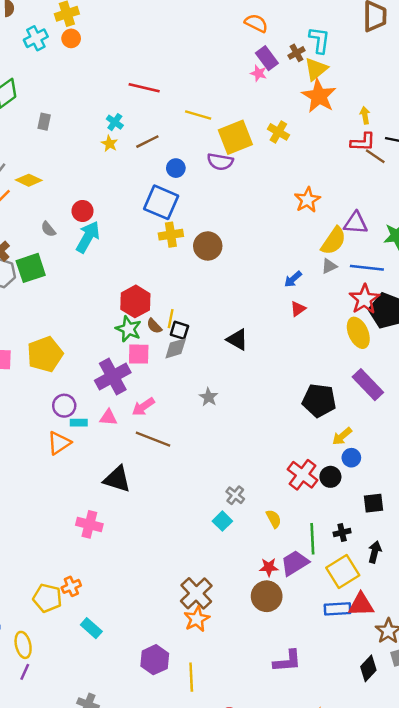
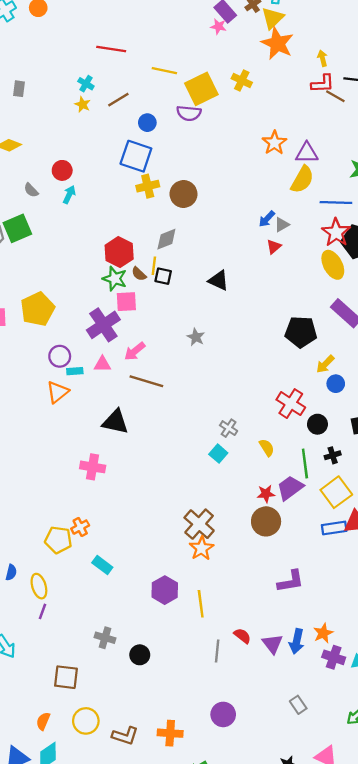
purple triangle: (356, 223) -> (307, 153), moved
cyan arrow: (88, 237) -> (69, 195), size x0.6
gray triangle: (329, 266) -> (282, 225), moved
gray diamond: (176, 348) -> (166, 239), moved
black circle: (330, 477) -> (317, 424), moved

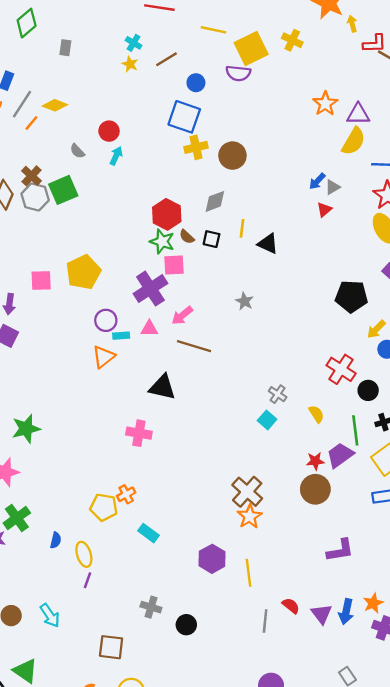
yellow arrow: (322, 58) -> (352, 24), moved
yellow line: (154, 266) -> (242, 228), moved

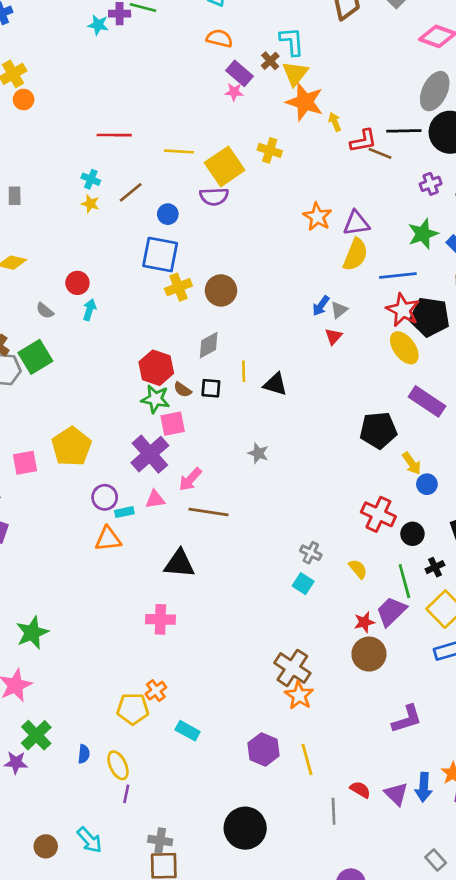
yellow arrow: (376, 329) -> (412, 463), turned -72
orange triangle: (104, 357) -> (108, 539), turned 40
gray cross: (151, 607) -> (160, 841), moved
black circle: (186, 625) -> (245, 828), size x1.8

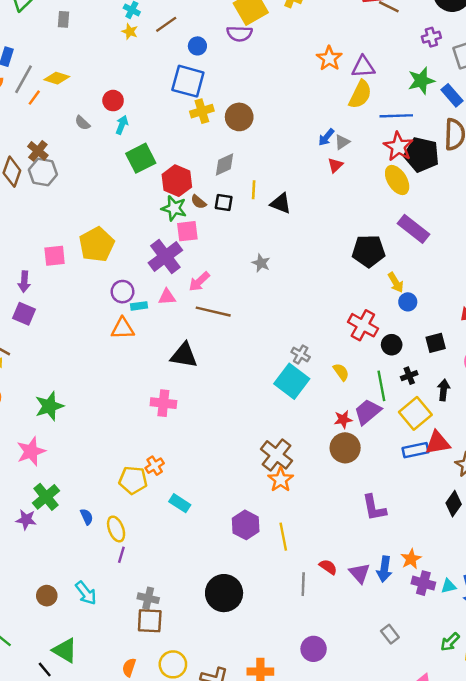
green square: (35, 357) -> (141, 158), moved
cyan square: (303, 584) -> (292, 381), size x1.8
purple L-shape: (407, 719) -> (374, 508), turned 92
blue semicircle: (84, 754) -> (87, 517), turned -35

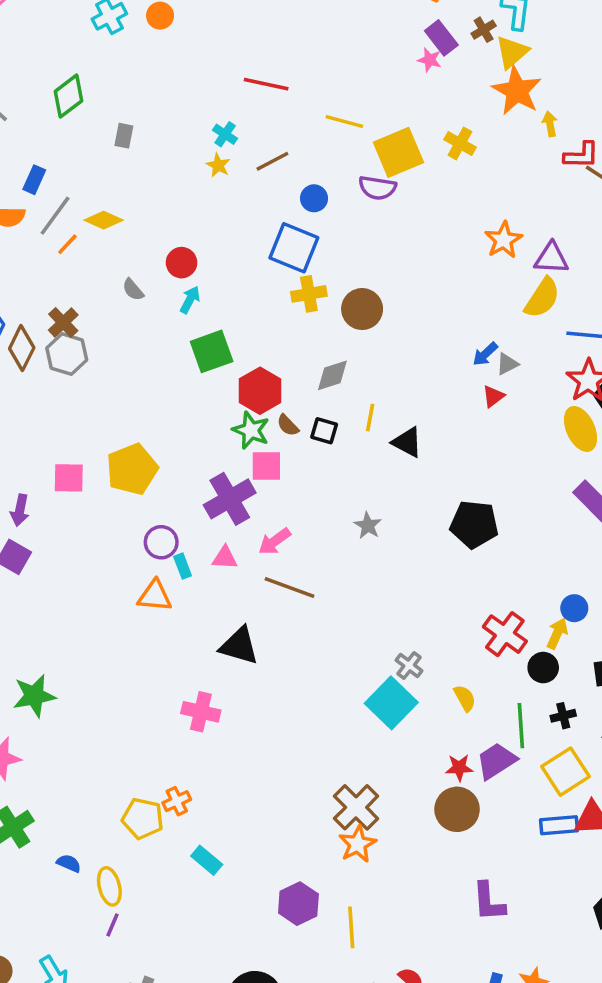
black pentagon: (369, 251) -> (474, 524), moved
yellow arrow: (396, 282) -> (557, 633), moved, turned -132
cyan rectangle: (139, 306) -> (183, 566), turned 70
blue semicircle: (87, 517) -> (69, 863), turned -49

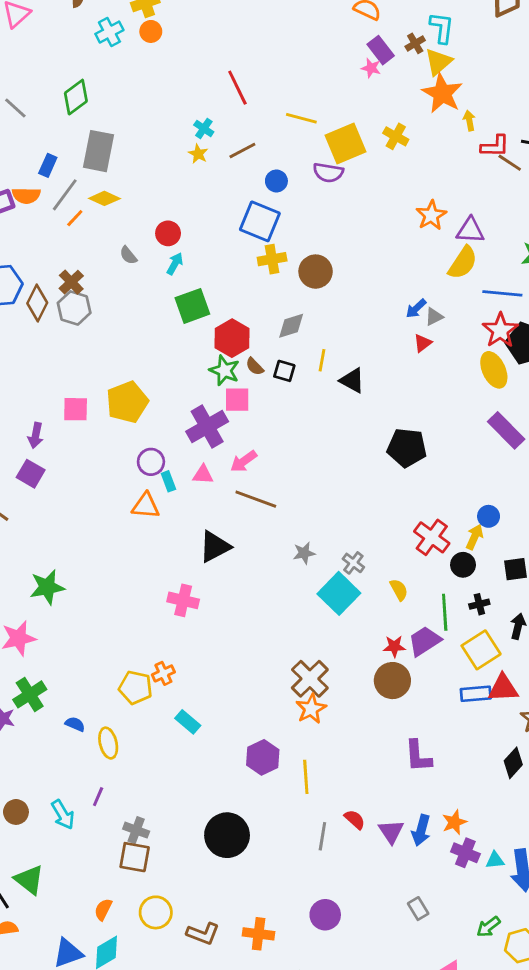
red line: (266, 84) -> (237, 88), turned 52
gray rectangle: (124, 136) -> (99, 151), moved, size x2.0
gray star: (368, 526) -> (304, 553), moved, turned 30
black triangle: (239, 646) -> (215, 547), turned -44
purple line: (113, 925) -> (98, 797), moved

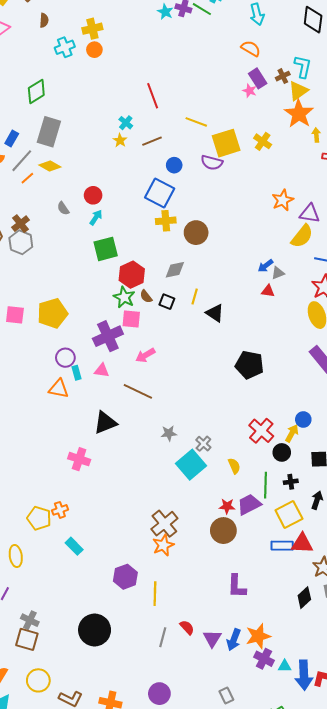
red triangle: (423, 343) -> (268, 291), turned 40
pink arrow: (244, 461) -> (145, 355), moved
orange star: (454, 822) -> (258, 636), size x1.4

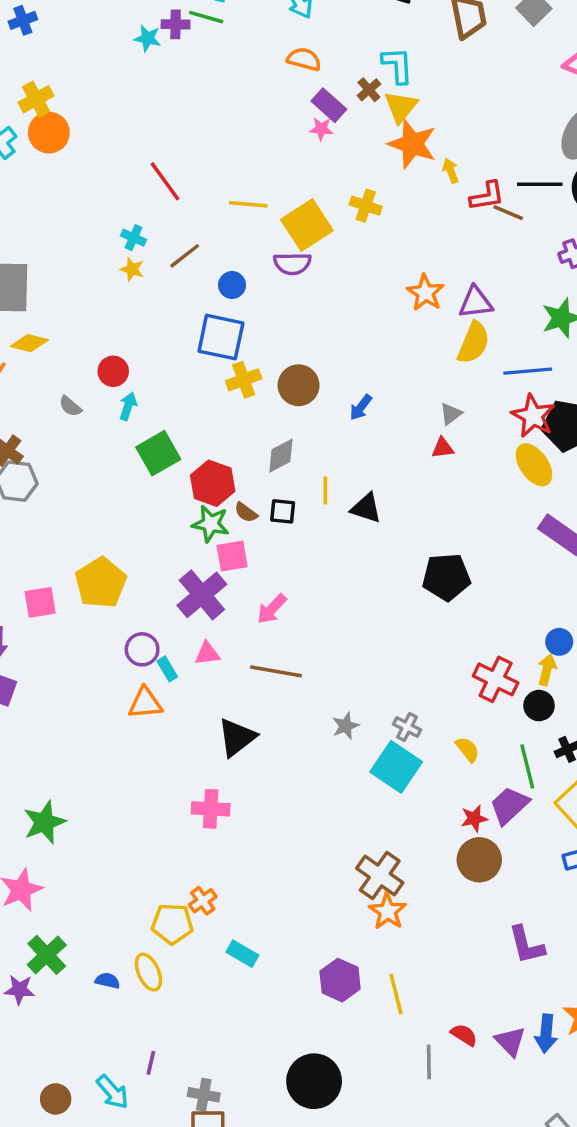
orange circle: (94, 50) -> (49, 133), size x1.5
blue arrow: (265, 266) -> (361, 407), moved
yellow ellipse: (16, 556) -> (148, 972), moved

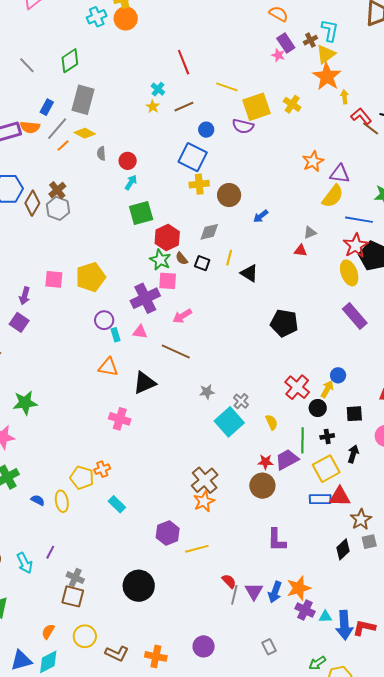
red L-shape: (487, 196) -> (361, 116), turned -135
gray semicircle: (70, 406) -> (101, 153), moved, turned 32
orange triangle: (145, 703) -> (108, 367), moved
yellow line: (396, 994) -> (197, 549), turned 75
gray line: (429, 1062) -> (234, 595), moved

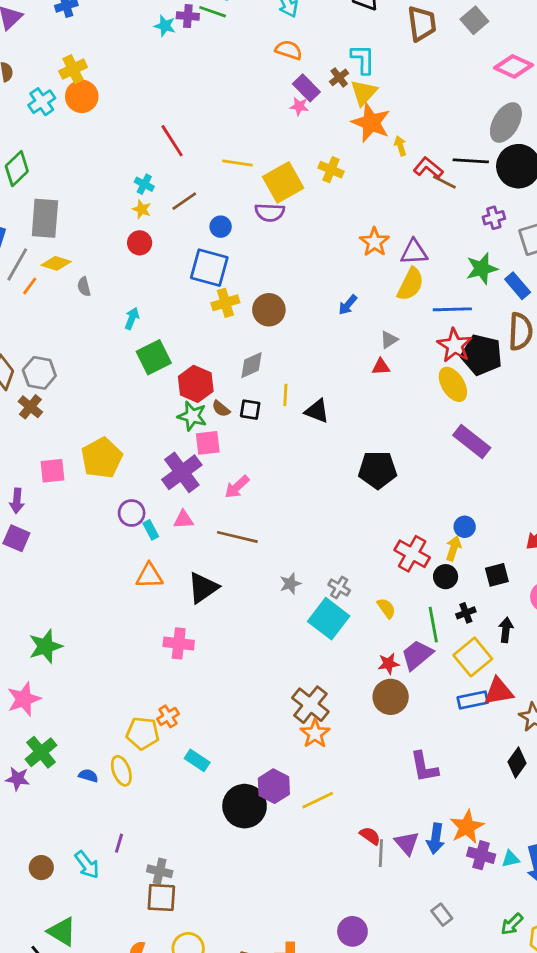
red circle: (128, 161) -> (140, 243), moved
brown cross: (57, 190) -> (30, 407), moved
blue arrow: (261, 216) -> (348, 305), moved
black circle: (139, 586) -> (245, 806), moved

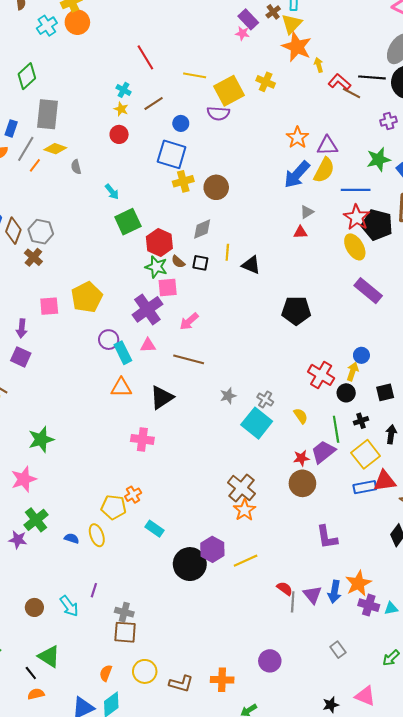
blue arrow: (348, 305) -> (297, 174), moved, size x1.8
cyan arrow: (132, 318) -> (112, 192), turned 119
cyan rectangle: (151, 530) -> (123, 353), size x1.5

